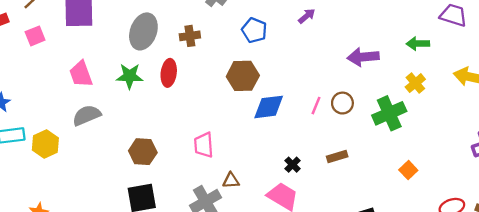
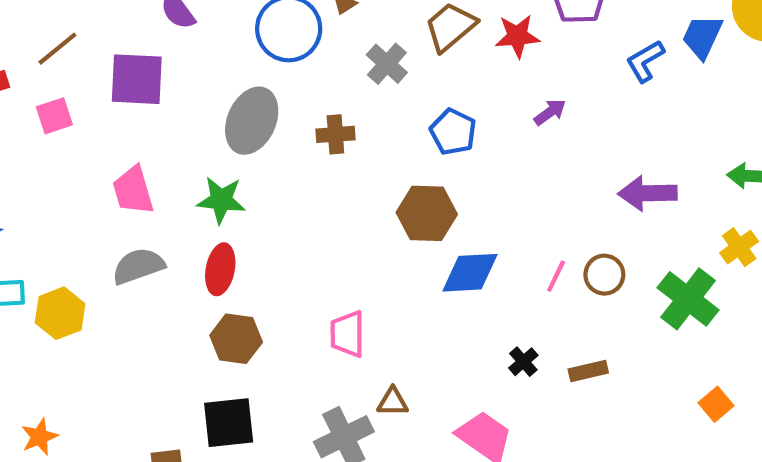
red ellipse: (169, 73) -> (220, 269), moved
green cross: (389, 113) -> (688, 299), turned -32
black cross: (293, 165) -> (523, 362), moved

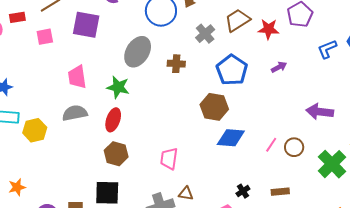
blue pentagon: (453, 132) -> (232, 70), size x1.4
black cross: (523, 362) -> (243, 191), moved

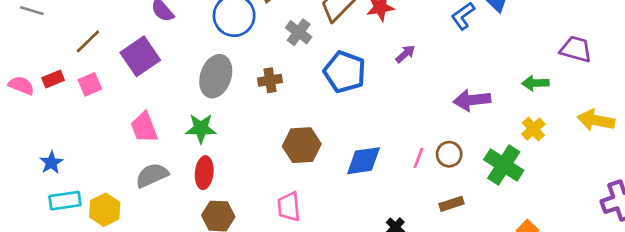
red rectangle: (17, 17) -> (53, 79), moved
purple square: (86, 25) -> (140, 56), turned -32
brown hexagon: (214, 107) -> (302, 145), moved
brown rectangle: (280, 192) -> (452, 204), moved

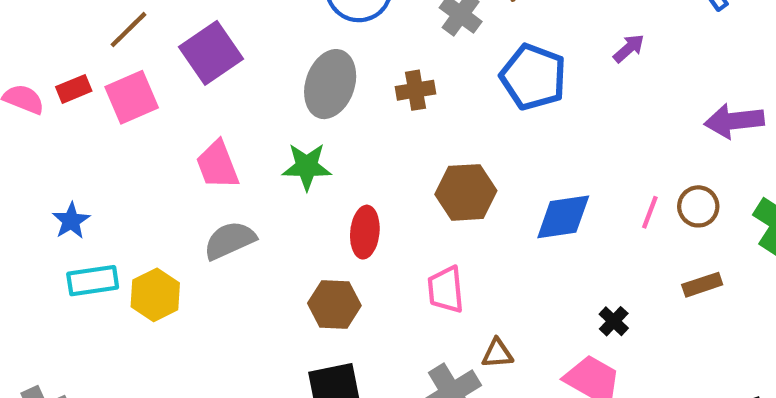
pink square: (90, 84) -> (132, 97), size x1.4
red ellipse: (204, 173) -> (365, 232), moved

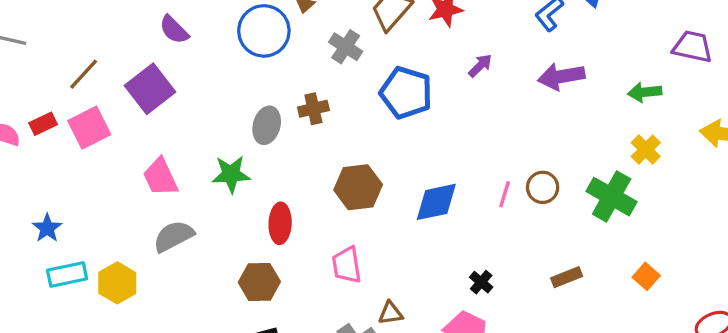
gray ellipse: (330, 84) -> (267, 125), moved, size x0.7
purple arrow: (734, 121) -> (561, 76), moved
brown rectangle: (702, 285) -> (567, 277), moved

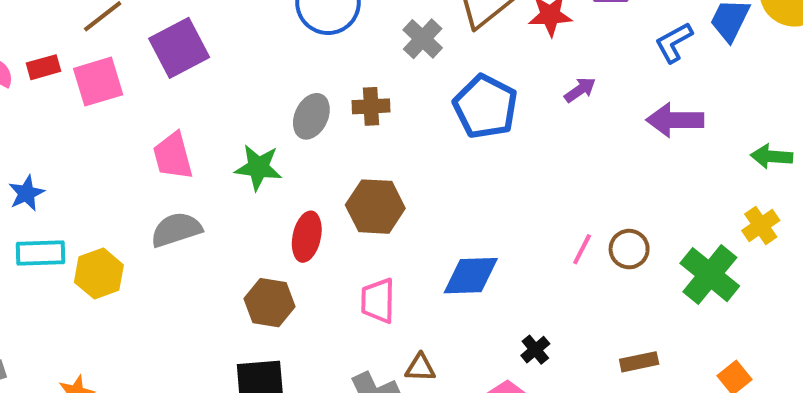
brown hexagon: (358, 187) -> (375, 207), moved
blue diamond: (436, 202) -> (471, 276), moved

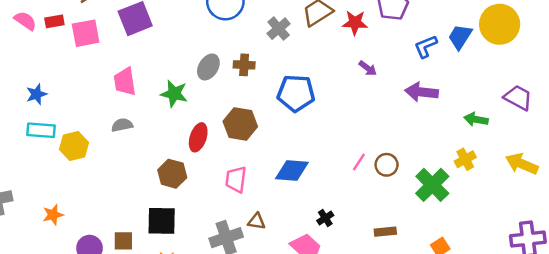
purple arrow: (580, 90) -> (368, 68), turned 66
blue pentagon: (485, 107) -> (296, 93), moved, turned -30
gray semicircle: (176, 230) -> (122, 125), size x0.7

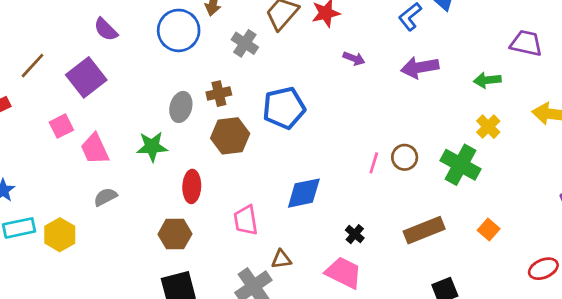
pink square: (86, 33) -> (61, 126), moved, size x0.7
brown hexagon: (240, 124) -> (230, 136), moved
brown rectangle: (385, 232) -> (424, 230), size x1.6

